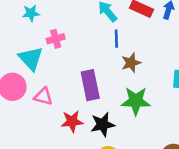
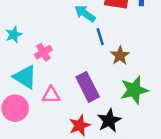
pink triangle: (43, 96) -> (51, 95), moved

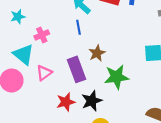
blue line: (100, 37) -> (78, 27), moved
brown star: (120, 55) -> (97, 53), moved
pink triangle: (51, 95) -> (44, 73), turned -42

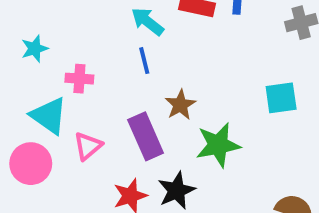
pink cross: (42, 35) -> (79, 79), turned 32

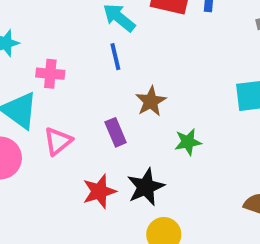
purple rectangle: (146, 136) -> (116, 132), size x0.6
green star: (218, 145) -> (188, 142), size x0.6

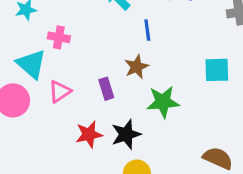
blue line: (115, 57) -> (147, 30), moved
green star: (188, 142) -> (163, 102), size x1.5

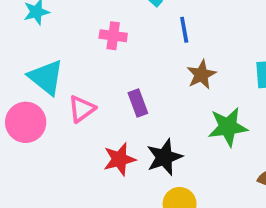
pink cross: (59, 37) -> (113, 36), moved
brown star: (137, 67) -> (201, 75), moved
green star: (163, 102) -> (228, 127), moved

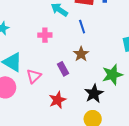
brown star: (201, 75) -> (81, 54), moved
black star: (164, 157) -> (94, 94), moved

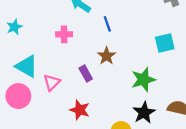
black star: (94, 94) -> (144, 113), moved
red star: (58, 100) -> (80, 110), turned -30

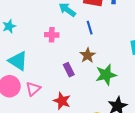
green star: (143, 80) -> (106, 75), moved
pink triangle: (52, 82) -> (33, 89), moved

